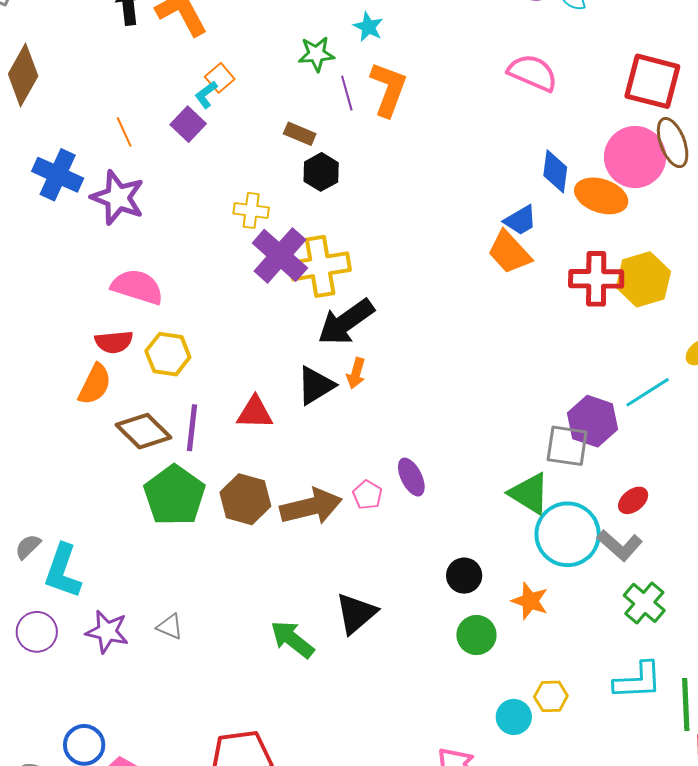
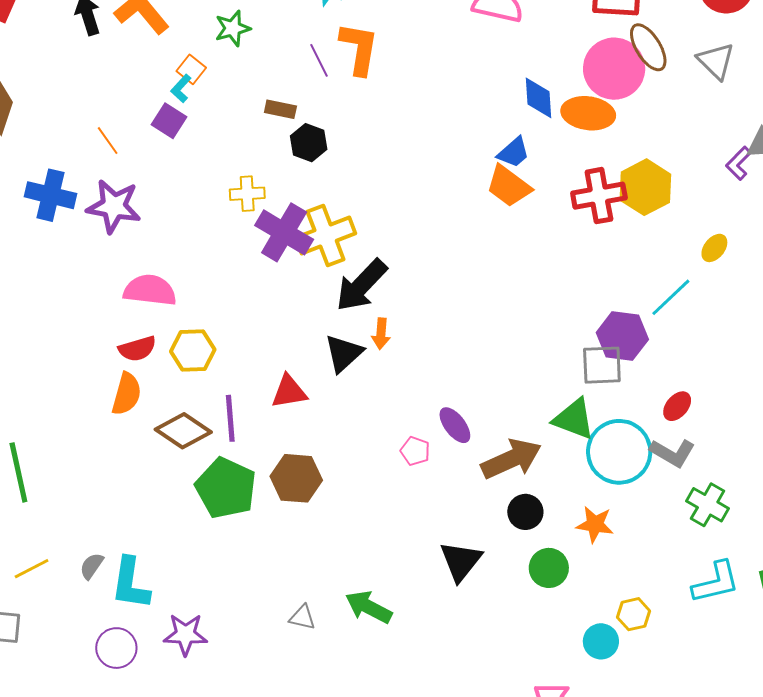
green star: (316, 54) -> (233, 28), moved
brown arrow: (311, 507) -> (511, 459), moved
black triangle: (356, 613) -> (461, 561), moved
gray triangle: (170, 627) -> (302, 617), moved

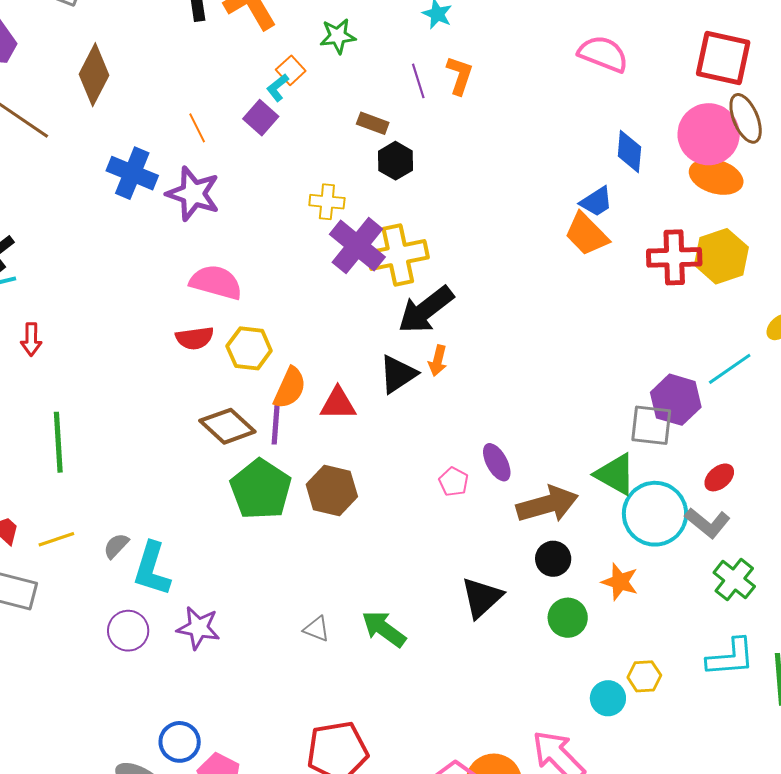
orange L-shape: (359, 49) -> (460, 75), size x0.7
orange ellipse: (588, 113) -> (716, 177), moved
orange semicircle: (127, 394) -> (290, 388), moved

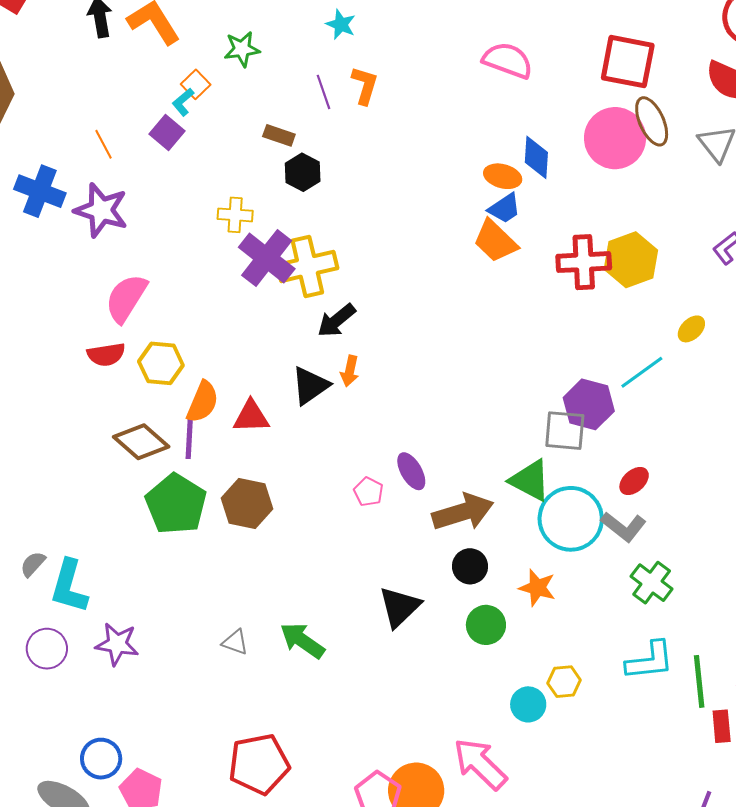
orange ellipse: (716, 177) -> (503, 176), moved, size x0.7
pink semicircle: (216, 282) -> (126, 298), turned -72
black arrow: (426, 310) -> (336, 321), size x0.7

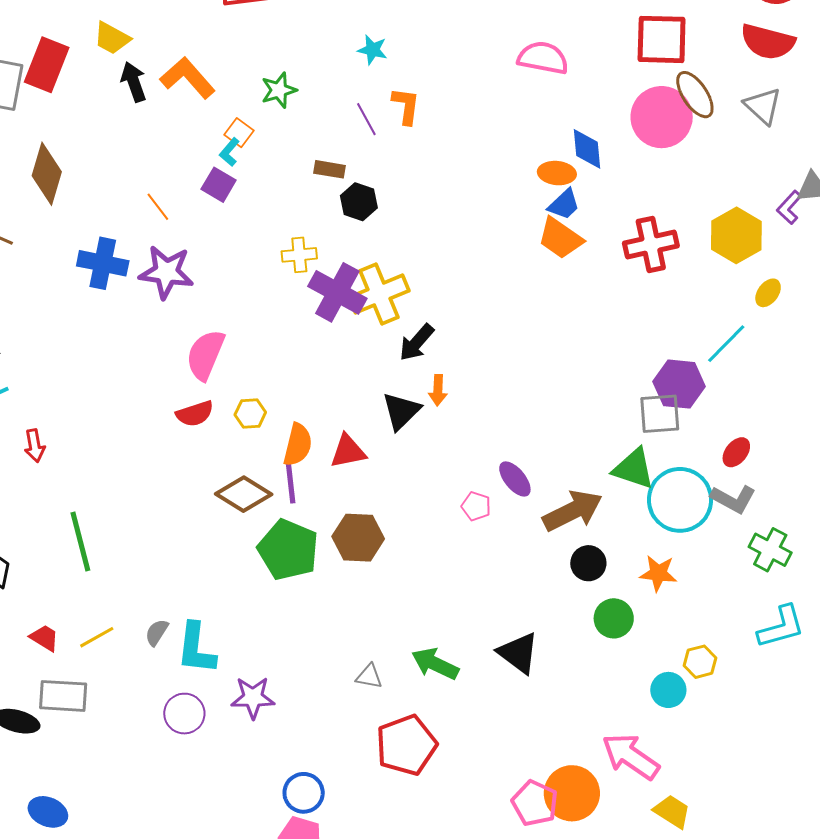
yellow hexagon: (631, 260) -> (736, 235), moved
yellow hexagon: (161, 363) -> (250, 414), size x0.7
black triangle: (400, 607) -> (518, 653), moved, turned -30
blue circle: (101, 759) -> (304, 793), moved
red pentagon: (259, 764) -> (406, 745), moved

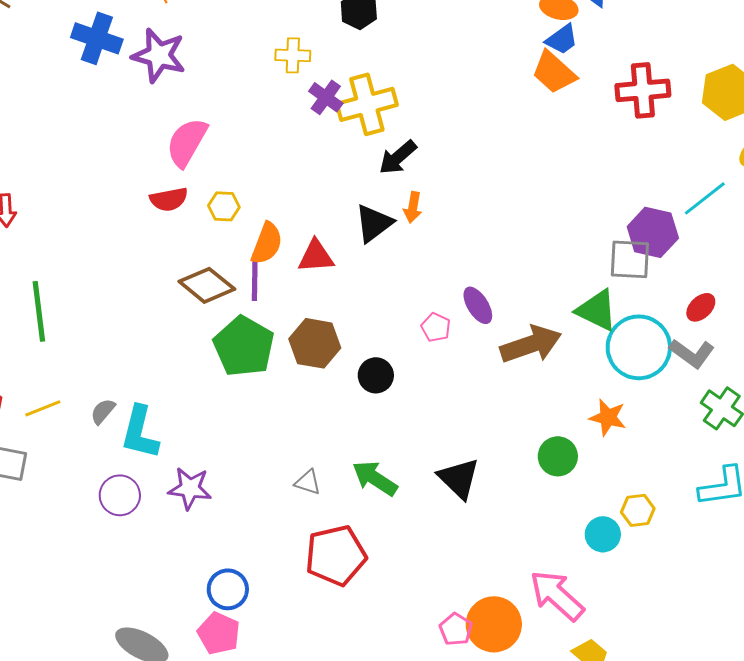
purple cross: (337, 292) -> (326, 97), size x0.6
black circle: (588, 563) -> (376, 375), moved
pink pentagon: (535, 803) -> (456, 629), size x0.7

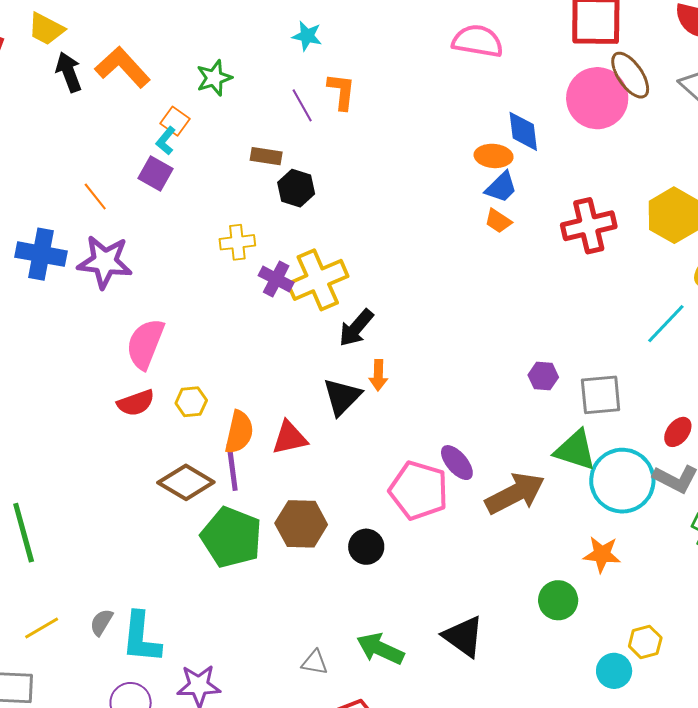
orange trapezoid: (554, 72) -> (498, 221), size x0.6
purple hexagon: (653, 232) -> (543, 376), moved, size x0.6
pink pentagon: (436, 327) -> (419, 490), size x2.0

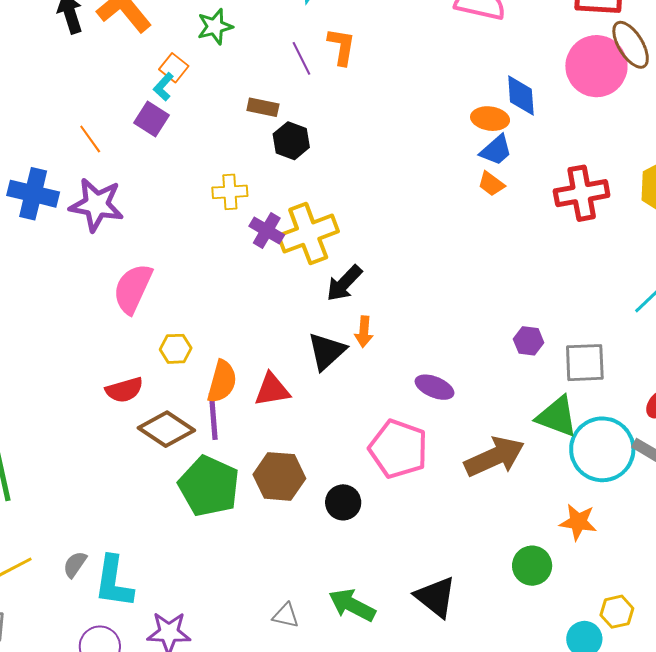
red semicircle: (136, 403) -> (124, 390), moved
purple ellipse: (457, 463) -> (435, 387), moved, turned -30

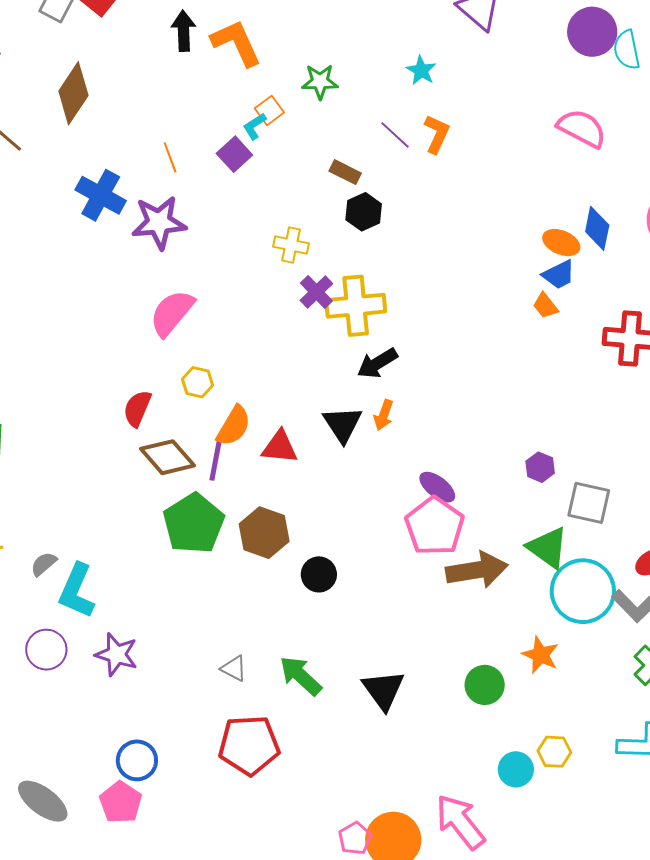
purple line: (301, 58) -> (395, 135), turned -36
purple star: (96, 205) -> (159, 222), turned -30
black triangle: (327, 351) -> (343, 424), turned -36
red semicircle: (124, 390) -> (137, 408), turned 114
pink pentagon: (398, 449) -> (435, 526), moved

